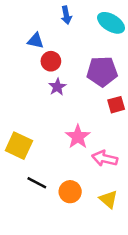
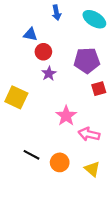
yellow square: (19, 146) -> (16, 97), moved

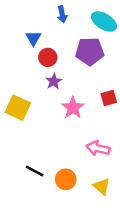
blue triangle: (30, 34) -> (33, 38), turned 48
purple pentagon: (87, 60) -> (90, 51), moved
pink star: (66, 116) -> (73, 108), moved

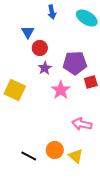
purple pentagon: (90, 51) -> (75, 63), moved
black line: (35, 171) -> (29, 156), moved
yellow triangle: (102, 187) -> (76, 156), moved

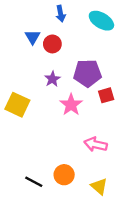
red circle: (40, 48) -> (52, 44), moved
yellow triangle: (76, 156) -> (99, 186), moved

